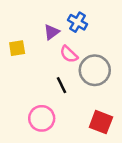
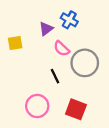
red square: (101, 122) -> (76, 109), moved

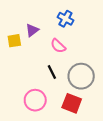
purple triangle: (46, 29) -> (32, 30), moved
gray circle: (85, 63) -> (81, 76), moved

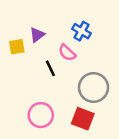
blue cross: (65, 19) -> (82, 31), moved
black line: (52, 72) -> (50, 68), moved

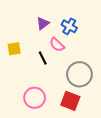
purple triangle: (37, 35) -> (43, 23), moved
yellow square: (17, 47) -> (14, 49), moved

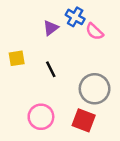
blue cross: (69, 26) -> (75, 17), moved
pink semicircle: (57, 45) -> (95, 32), moved

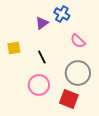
pink semicircle: (95, 32) -> (78, 41), moved
pink circle: (41, 117) -> (39, 85), moved

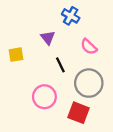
purple triangle: (42, 23) -> (48, 38), moved, turned -32
black line: (42, 57) -> (60, 65), moved

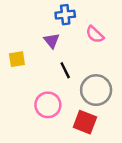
blue cross: (71, 16) -> (65, 15), moved, turned -36
pink semicircle: (89, 47) -> (95, 34), moved

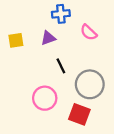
purple triangle: (52, 41) -> (48, 38), turned 49
yellow square: (17, 59) -> (16, 40), moved

